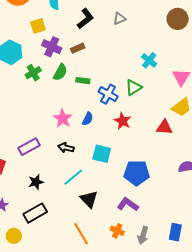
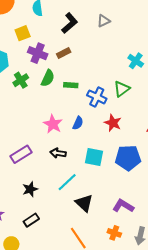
blue pentagon: (137, 173) -> (128, 158), moved
black rectangle: (35, 213) -> (31, 220), size x0.7

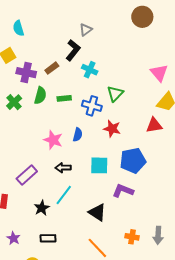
black L-shape: (70, 23) -> (73, 50), moved
cyan cross: (136, 61) -> (90, 70), moved
cyan line: (67, 182) -> (64, 195), moved
purple L-shape: (123, 206) -> (123, 191), moved
black rectangle: (31, 220) -> (48, 238), turned 42

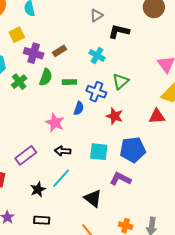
black L-shape: (73, 50) -> (119, 31), moved, turned -120
blue semicircle: (78, 135) -> (79, 108), moved

